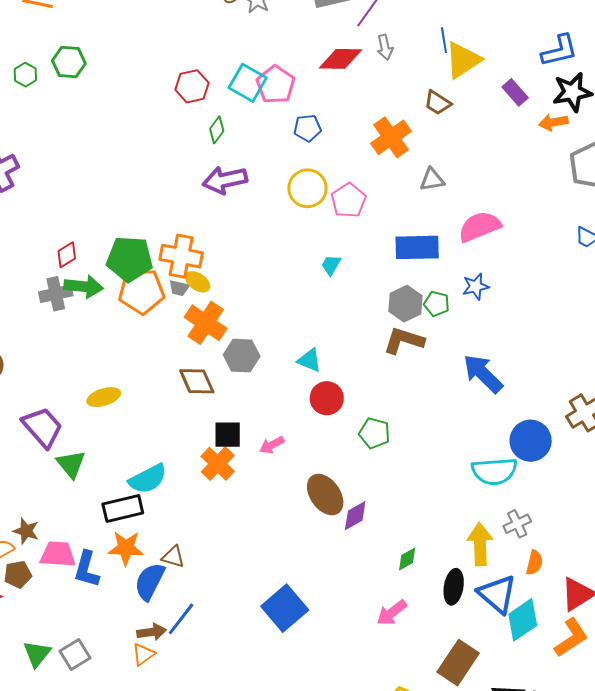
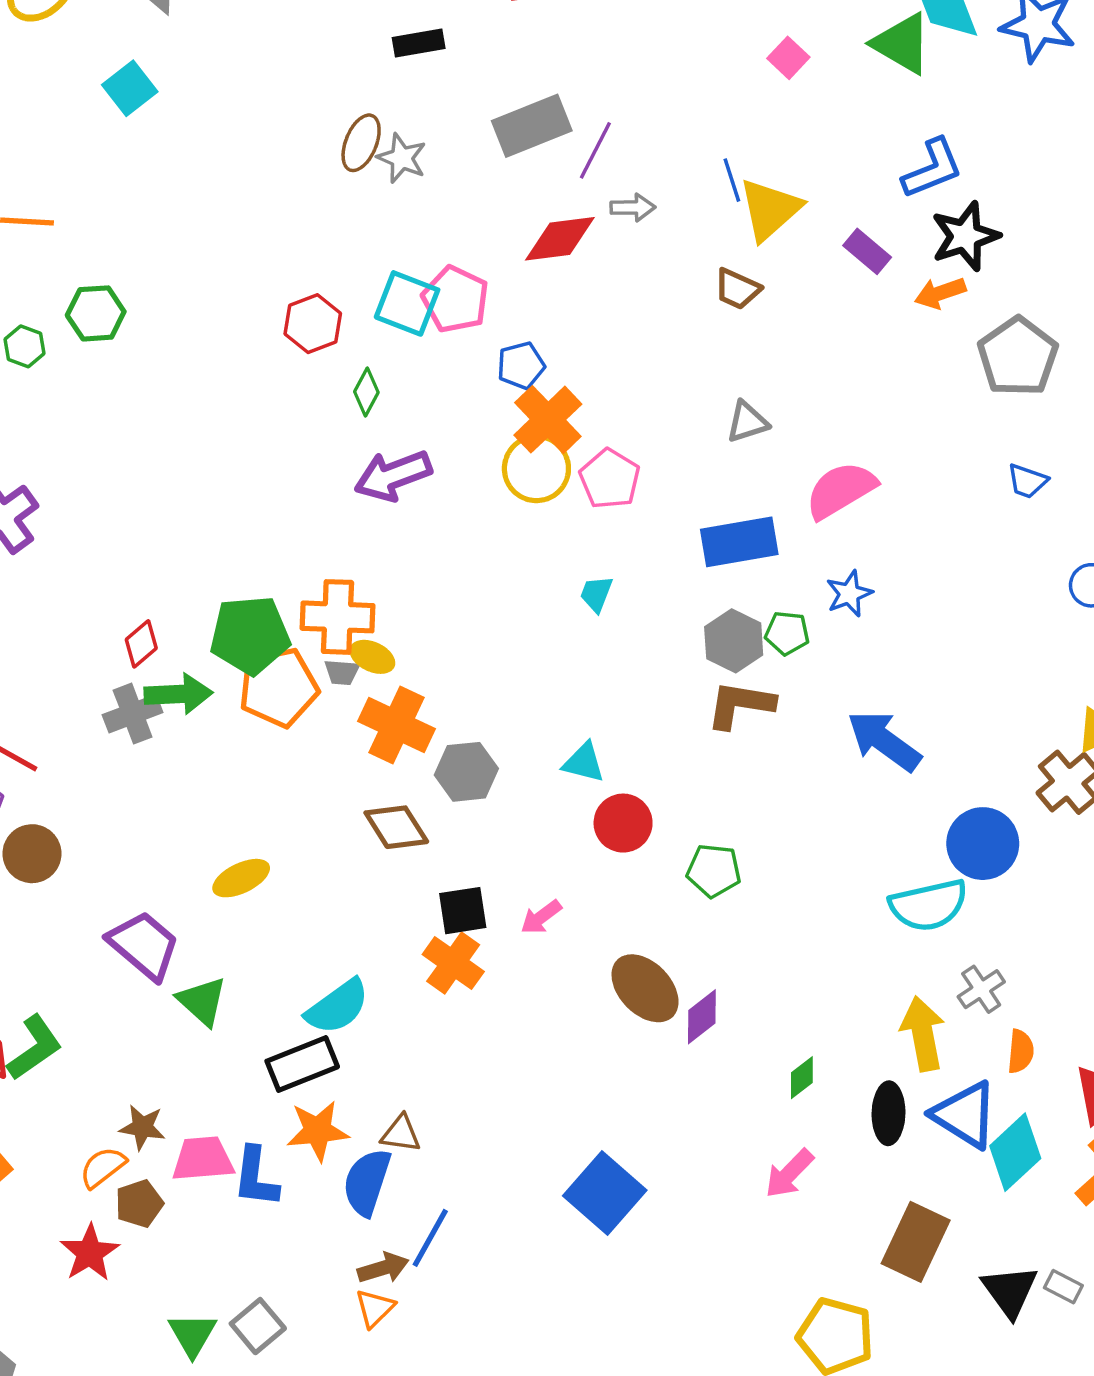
gray arrow: (385, 47) -> (633, 207), turned -70
orange cross: (391, 137) -> (548, 420), moved

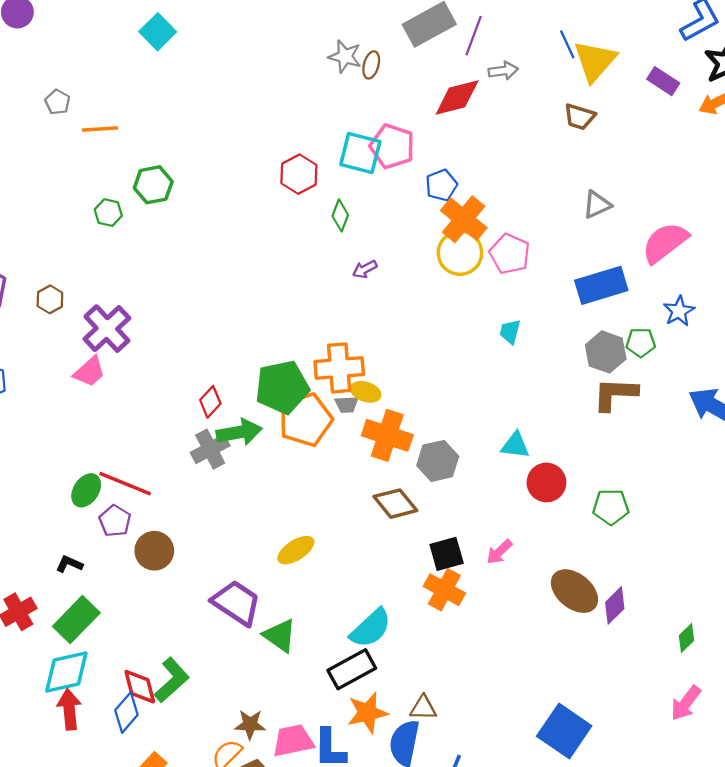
brown ellipse: (361, 143) -> (371, 65), moved, size x0.7
purple arrow: (393, 476) -> (365, 269), size x0.5

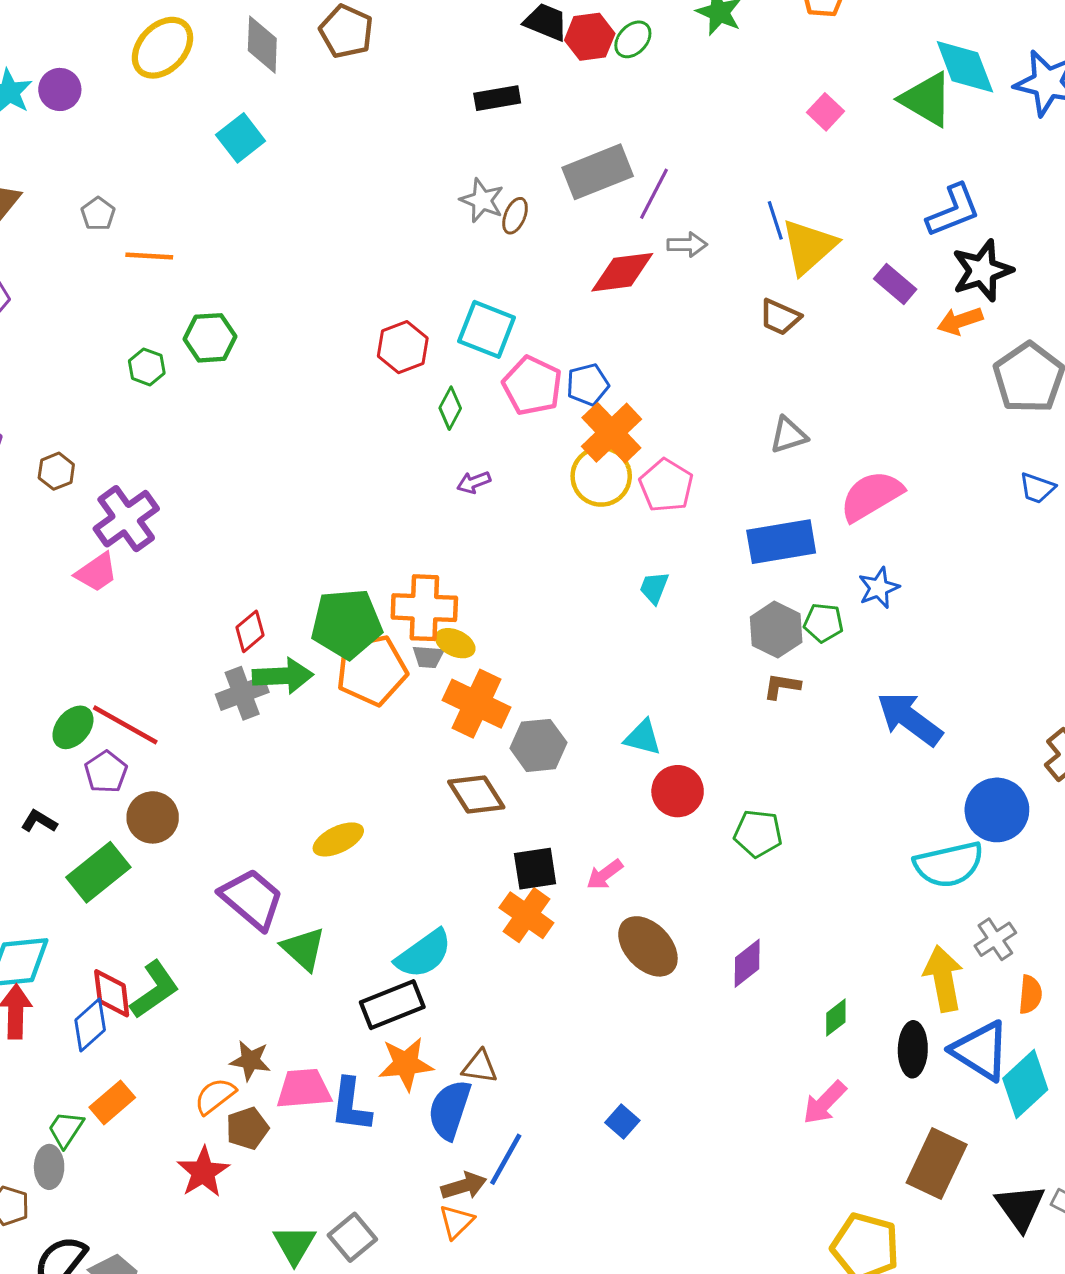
pink pentagon: (392, 146) -> (532, 386), moved
brown L-shape: (615, 394) -> (782, 686), size x0.6
brown ellipse: (574, 591) -> (648, 946), moved
green rectangle: (76, 620) -> (98, 872), moved
blue square: (564, 731) -> (622, 1121), moved, size x0.5

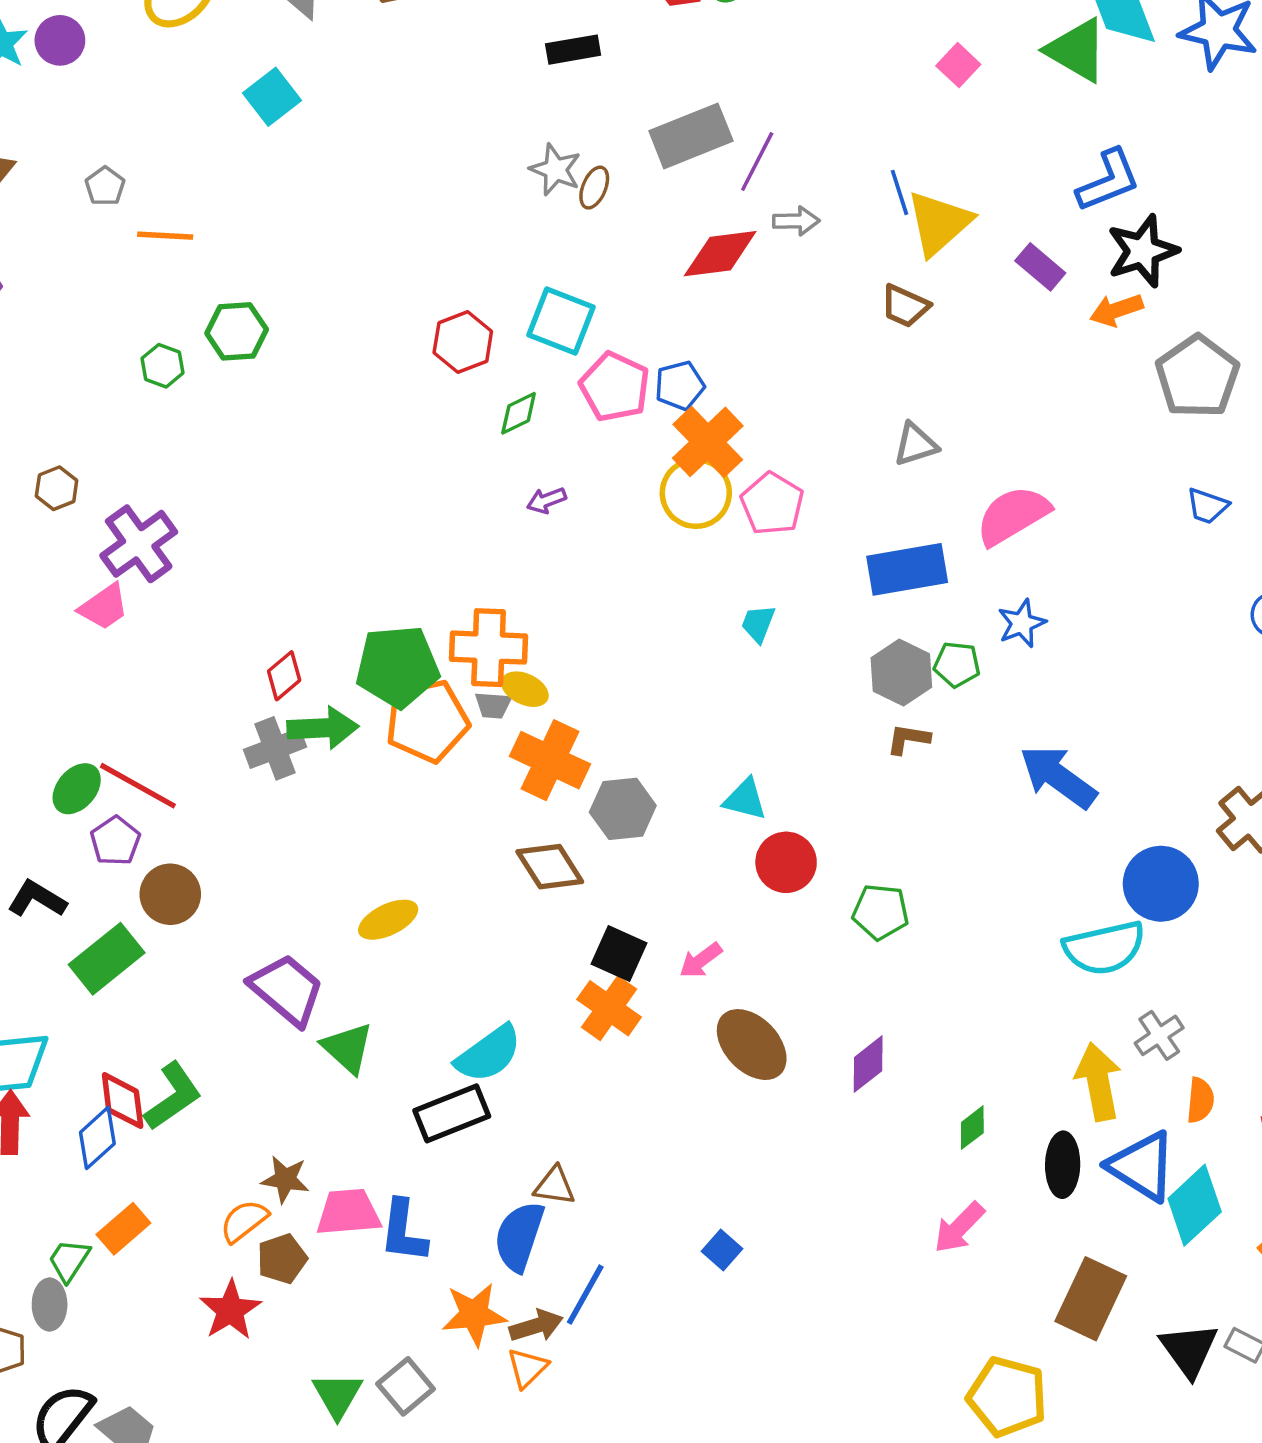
green diamond: (450, 408) -> (519, 413), turned 36
black L-shape: (39, 821) -> (37, 899), size x1.4
black square: (535, 869) -> (619, 954), turned 33
orange star: (406, 1064) -> (474, 1314), moved

